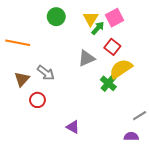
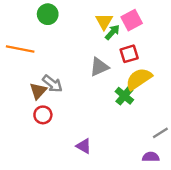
green circle: (56, 17) -> (48, 14), moved
red square: (112, 47) -> (129, 54), turned 35
brown triangle: (22, 79) -> (38, 91), moved

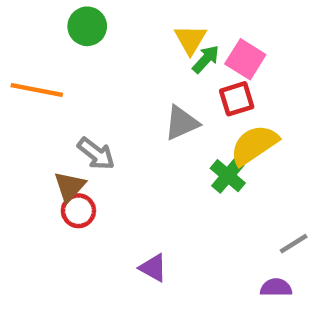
pink square: (132, 20) -> (245, 59), moved, turned -30
brown triangle: (38, 91) -> (70, 187), moved

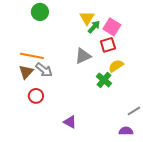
orange line: (37, 90) -> (32, 56), moved
yellow semicircle: (254, 145) -> (116, 66), size x0.7
brown triangle: (70, 187) -> (26, 72), moved

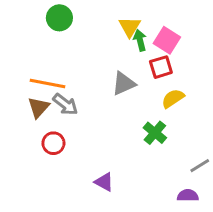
green arrow: (94, 27) -> (140, 40), turned -56
green cross: (104, 80) -> (155, 133), moved

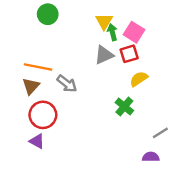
gray triangle: (124, 84) -> (104, 55), moved
gray arrow: (65, 104) -> (67, 84), moved
red circle: (53, 143) -> (43, 115), size x1.5
purple triangle: (104, 182) -> (37, 141), moved

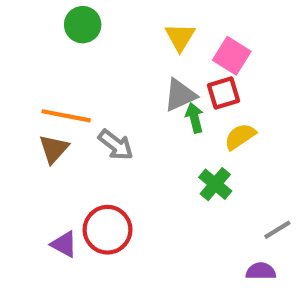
green arrow: (112, 32) -> (195, 118), moved
red circle: (43, 115) -> (108, 230), moved

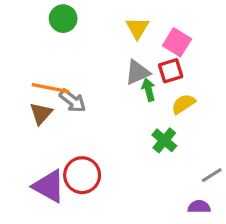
gray arrow: (116, 145) -> (73, 101), moved
purple triangle: (64, 244) -> (49, 186), size x1.6

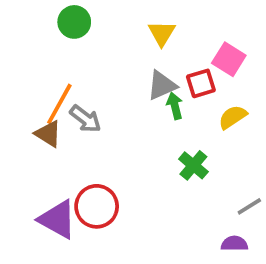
pink square: (177, 42) -> (229, 59), moved
orange line: (50, 88) -> (59, 104), turned -72
yellow semicircle: (183, 104) -> (233, 117), moved
brown triangle: (41, 113) -> (48, 134), turned -40

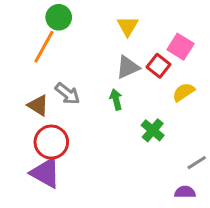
red square: (201, 83) -> (159, 66), turned -35
orange line: (59, 104) -> (44, 47), moved
green arrow: (175, 106) -> (116, 99), moved
red circle: (97, 206) -> (51, 142), moved

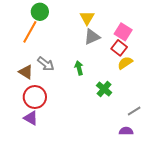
red square: (159, 66) -> (119, 48), moved
gray triangle: (128, 67) -> (92, 37), moved
purple triangle: (45, 173) -> (31, 118), size x0.7

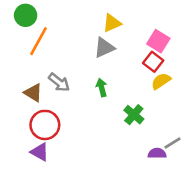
green circle: (40, 12) -> (26, 15), moved
yellow triangle: (87, 18) -> (112, 23), turned 35
gray triangle: (92, 37) -> (104, 48), moved
purple semicircle: (126, 131) -> (157, 153), moved

